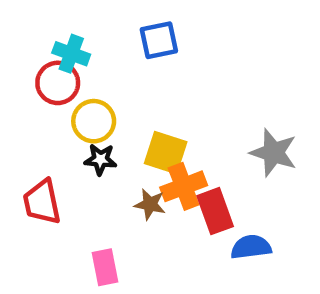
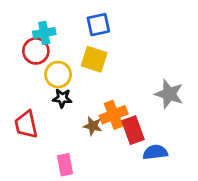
cyan cross: (71, 54) -> (44, 33), turned -30
yellow square: (166, 153) -> (94, 59), moved

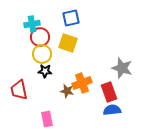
red circle: (36, 51) -> (40, 37), moved
red rectangle: (133, 130) -> (109, 92), moved

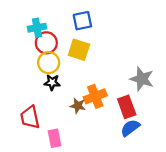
red trapezoid: (19, 90) -> (30, 117), moved
blue semicircle: (112, 110) -> (130, 128), turned -30

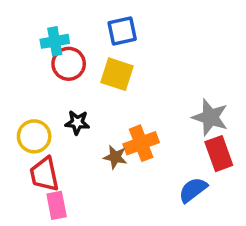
yellow circle: (49, 63) -> (34, 136), moved
red rectangle: (127, 107) -> (219, 154), moved
pink rectangle: (54, 138) -> (57, 205), moved

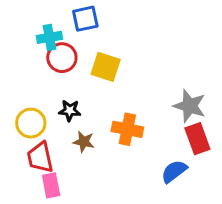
blue square: (122, 31) -> (85, 19), moved
orange cross: (141, 143) -> (127, 129), turned 32
brown star: (115, 157) -> (84, 142), moved

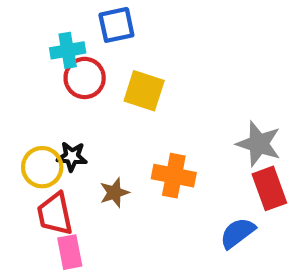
black star: (70, 111) -> (72, 157), moved
brown star: (84, 142) -> (114, 193), turned -30

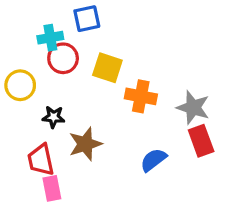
yellow circle: (42, 167) -> (20, 85), moved
orange cross: (174, 176) -> (141, 96), moved
brown star: (114, 193) -> (85, 144), size x1.5
blue semicircle: (237, 233) -> (153, 160), moved

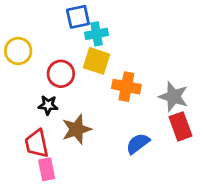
cyan cross: (50, 38) -> (97, 34), moved
red circle: (63, 58) -> (61, 74), moved
yellow circle: (20, 85) -> (18, 51), moved

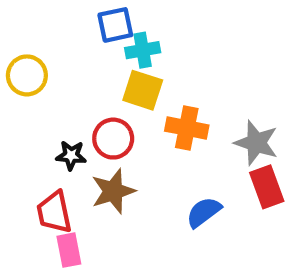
red circle: (61, 74) -> (113, 139), moved

